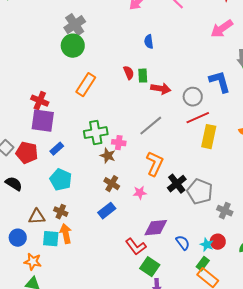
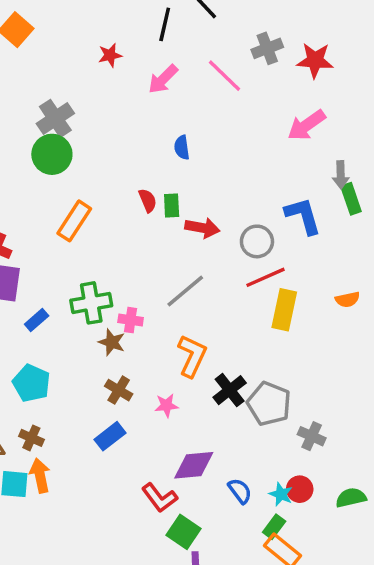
blue rectangle: (57, 149) -> (37, 320), moved

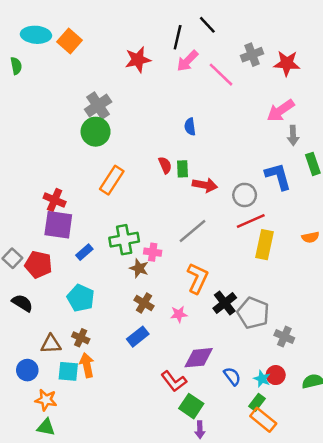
red star: (110, 55) -> (138, 60), size x1.5
pink arrow: (163, 79) -> (187, 61), moved
gray arrow: (341, 175) -> (293, 135), moved

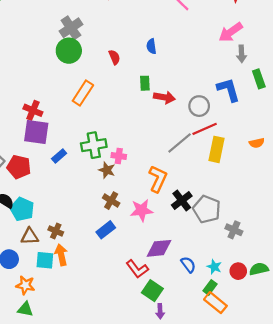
red semicircle: (165, 165) -> (114, 57), moved
gray line: (192, 231) -> (180, 143), moved
cyan pentagon: (81, 298) -> (22, 209), moved
pink star: (179, 314) -> (142, 210), size x1.5
red circle: (276, 375) -> (238, 271), moved

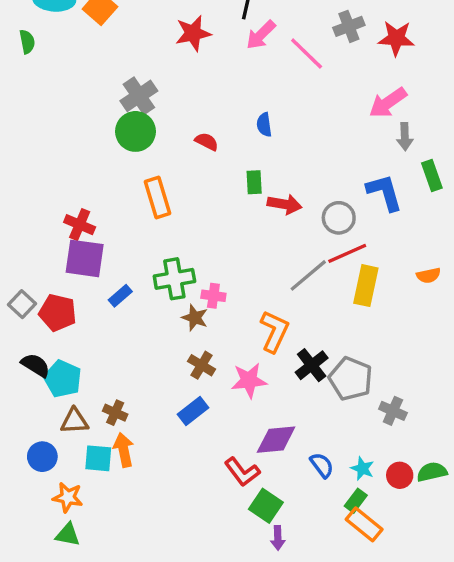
red semicircle: (114, 57) -> (207, 142), turned -40
orange rectangle: (83, 93) -> (158, 198), turned -50

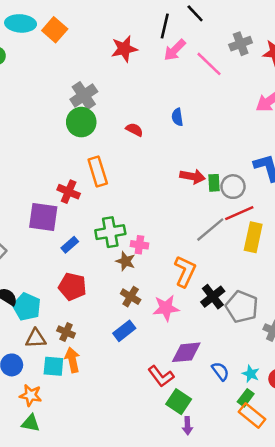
green rectangle: (254, 182) -> (214, 183), moved
red cross: (80, 225) -> (69, 192), moved
red pentagon: (58, 313) -> (72, 287), moved

